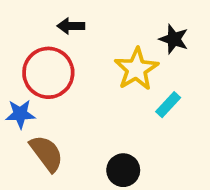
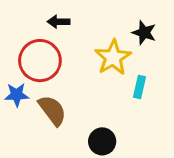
cyan rectangle: (168, 105) -> (139, 87), turned -30
brown semicircle: (46, 153) -> (52, 110), moved

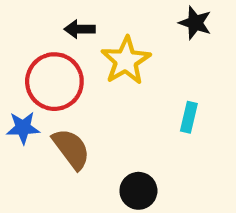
black star: (144, 33) -> (195, 23), moved
yellow star: (113, 57) -> (126, 61), moved

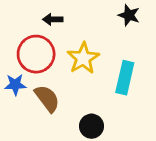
yellow star: (126, 61) -> (83, 58), moved
cyan rectangle: (189, 117) -> (125, 78), size x1.6

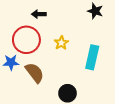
yellow star: (83, 58) -> (61, 43), size x0.6

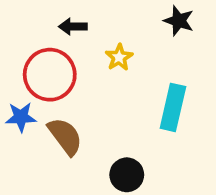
yellow star: (61, 43) -> (119, 57), moved

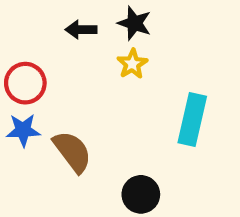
black star: (179, 21) -> (134, 23), moved
red circle: (50, 75) -> (25, 83), moved, size x0.7

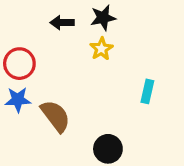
black star: (134, 23) -> (103, 18), turned -30
cyan rectangle: (192, 119) -> (147, 91), size x0.6

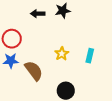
yellow star: (101, 49) -> (62, 54), moved

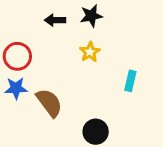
yellow star: (62, 54) -> (90, 52), moved

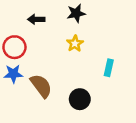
black arrow: (55, 20) -> (36, 19), moved
black circle: (96, 132) -> (80, 99), moved

